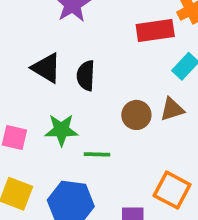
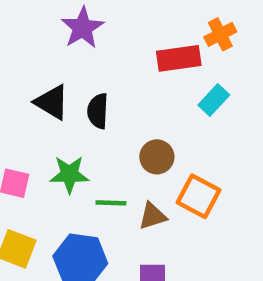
brown triangle: (172, 109) -> (153, 216), moved
orange square: (172, 190) -> (198, 196), moved

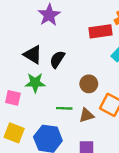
black semicircle: (98, 111) -> (57, 59), turned 30
green star: (69, 174) -> (35, 83), moved

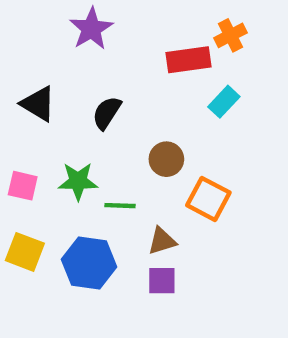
black triangle: (33, 55) -> (38, 104), moved
green star: (35, 83) -> (78, 181), moved
brown triangle: (86, 115) -> (162, 241), moved

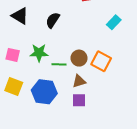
cyan rectangle: (224, 102) -> (114, 22), moved
brown circle: (166, 159) -> (79, 58), moved

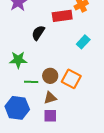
black semicircle: (53, 20) -> (38, 33), moved
green star: (39, 53) -> (18, 60), moved

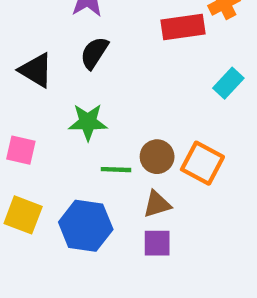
black semicircle: (38, 33) -> (94, 53), moved

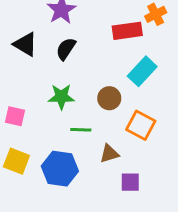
black triangle: (36, 70) -> (25, 44), moved
cyan rectangle: (228, 83) -> (142, 71), moved, size x1.4
brown circle: (157, 157) -> (109, 98), moved
purple square: (157, 243) -> (130, 182), moved

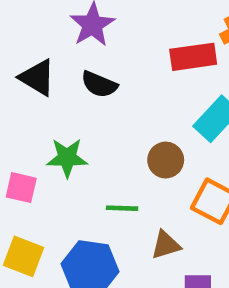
black semicircle: (66, 49) -> (99, 84), turned -100
green star: (61, 97) -> (67, 158), moved

